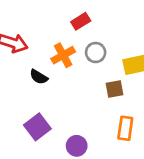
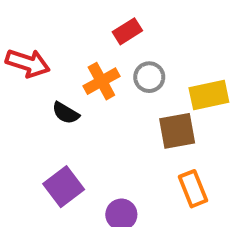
brown square: (115, 89) -> (177, 131), size x1.4
orange rectangle: (125, 128) -> (193, 189), turned -30

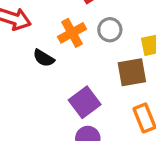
purple square: (64, 187) -> (85, 102), moved

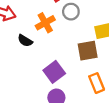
gray circle: (110, 30) -> (71, 12), moved

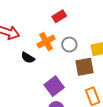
gray circle: (71, 12) -> (69, 45), moved

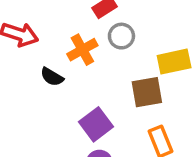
gray circle: (69, 45) -> (121, 36), moved

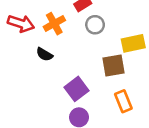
orange cross: (82, 50) -> (54, 24), moved

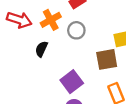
gray circle: (95, 25) -> (76, 30), moved
black semicircle: (44, 54) -> (41, 49), turned 84

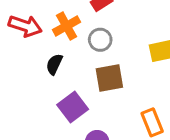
brown square: (107, 59) -> (109, 78), moved
purple square: (72, 82) -> (73, 107), moved

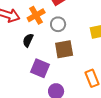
purple square: (73, 107) -> (40, 68), turned -30

